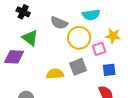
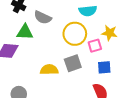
gray semicircle: (59, 23) -> (43, 17), moved
green triangle: (30, 38) -> (25, 32), turned -36

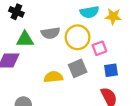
gray semicircle: (43, 17) -> (50, 33), moved, turned -30
yellow star: (110, 33) -> (113, 17), moved

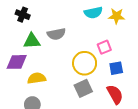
yellow circle: (78, 37) -> (85, 63), moved
gray square: (78, 68) -> (83, 88), moved
yellow semicircle: (53, 77) -> (37, 78), moved

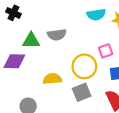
black cross: (23, 15) -> (13, 13), moved
yellow semicircle: (37, 78) -> (52, 79), moved

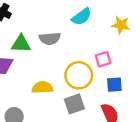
cyan semicircle: (96, 15) -> (82, 17), moved, turned -30

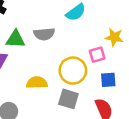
yellow star: (121, 25) -> (114, 37), moved
gray square: (74, 104) -> (68, 99), turned 36

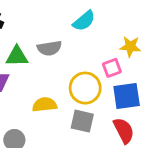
blue square: (108, 80) -> (127, 96), size x1.5

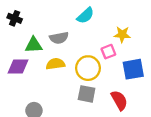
blue square: (127, 96) -> (133, 69), moved
yellow semicircle: (45, 105) -> (55, 64), moved

